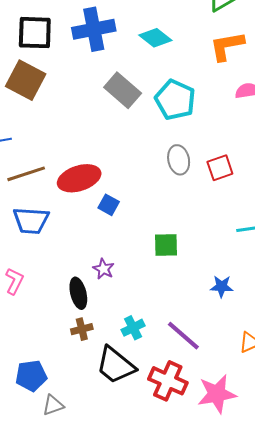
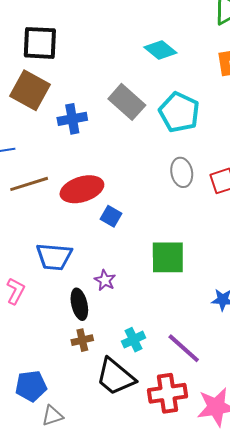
blue cross: (94, 29) -> (72, 119), moved, size x0.7
blue trapezoid: (31, 221) -> (54, 257), moved
green square: (166, 245) -> (168, 257), size x1.4
red cross: (168, 381) -> (167, 393), turned -33

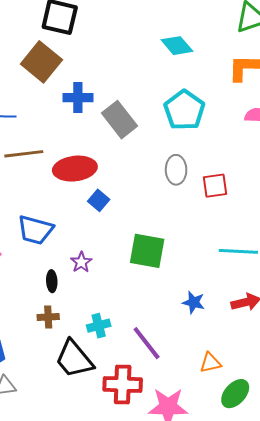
gray rectangle: (127, 102) -> (119, 120), moved
black ellipse: (79, 304) -> (52, 281), size x0.7

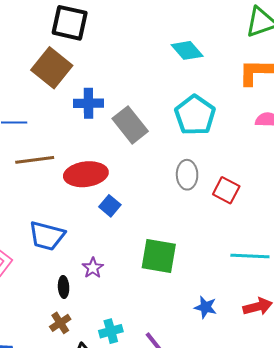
red square: (215, 186) -> (226, 190), turned 36
brown cross: (48, 317) -> (60, 323), turned -30

